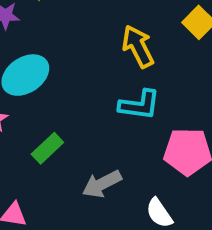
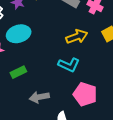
yellow arrow: (138, 46) -> (77, 37), turned 80

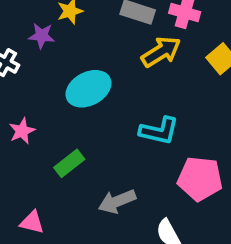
cyan ellipse: (19, 34) -> (88, 89), moved
yellow arrow: (77, 37) -> (161, 52), moved

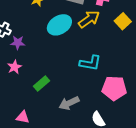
purple star: (42, 36) -> (18, 43), moved
cyan ellipse: (88, 89) -> (59, 25), moved

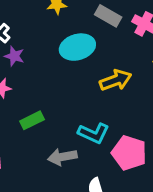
yellow arrow: (89, 19) -> (116, 80), moved
cyan L-shape: (90, 63) -> (94, 133), moved

